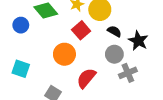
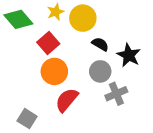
red square: (81, 30) -> (48, 43), moved
orange circle: (64, 54) -> (54, 71), moved

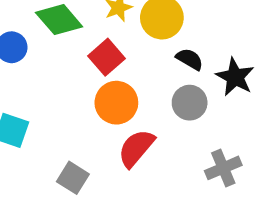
gray cross: (116, 94) -> (223, 168), moved

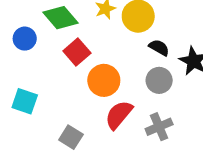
red square: (106, 57) -> (77, 52), moved
gray cross: (223, 168) -> (159, 127), moved

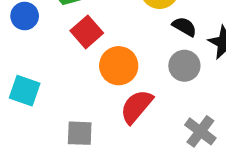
gray cross: (159, 127) -> (200, 131), moved, turned -30
gray square: (71, 137) -> (80, 133), turned -30

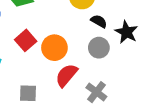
red square: (87, 32) -> (26, 40), moved
gray cross: (200, 131) -> (96, 92), moved

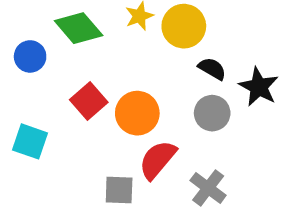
gray square: (28, 93) -> (119, 190), moved

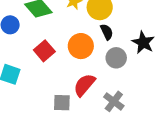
black semicircle: (212, 69) -> (107, 32), moved, turned 35
orange circle: (137, 113) -> (81, 46), moved

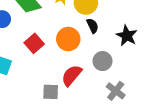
gray circle: (116, 58) -> (102, 61), moved
gray cross: (114, 101) -> (116, 91), moved

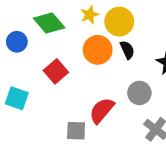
orange circle: (68, 39) -> (98, 50), moved

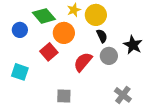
orange circle: (98, 50) -> (64, 33), moved
gray circle: (139, 93) -> (109, 56), moved
red semicircle: (102, 110) -> (83, 62), moved

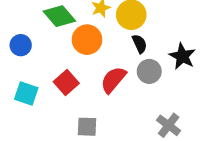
blue circle: (20, 30) -> (21, 45), moved
red square: (49, 52) -> (66, 82), moved

